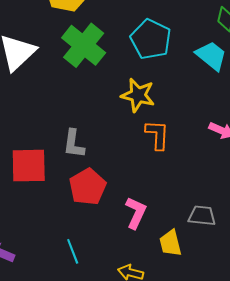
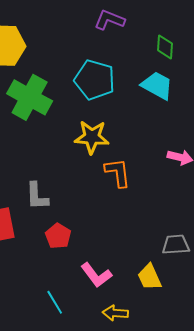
red pentagon: (88, 187) -> (58, 236), size x0.7
pink L-shape: (136, 213) -> (96, 275), moved, turned 128

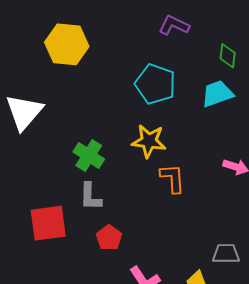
cyan trapezoid: (157, 85) -> (217, 94), turned -52
green cross: (30, 97) -> (89, 156), moved, size x0.7

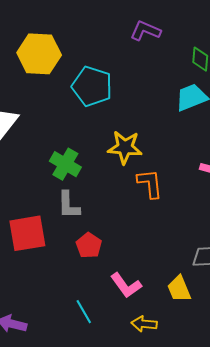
cyan pentagon: (155, 84) -> (92, 86), moved

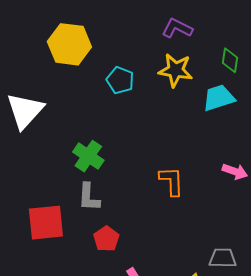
cyan pentagon: (92, 86) -> (120, 80), size x0.7
yellow star: (125, 147) -> (176, 70), moved

